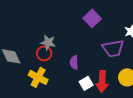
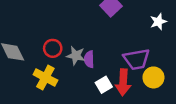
gray star: (48, 42) -> (76, 56), moved
purple trapezoid: (113, 48) -> (136, 59), moved

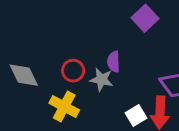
purple semicircle: (89, 59) -> (114, 62), moved

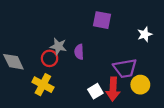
purple square: (145, 18) -> (102, 20), turned -36
gray star: (102, 80) -> (58, 46), moved

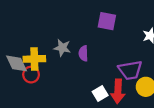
red circle: (50, 58) -> (31, 75), moved
yellow cross: (43, 85) -> (34, 59), moved, turned -30

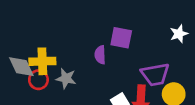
purple square: (107, 21) -> (121, 38), moved
gray star: (62, 48) -> (66, 78), moved

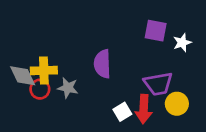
purple square: (121, 38) -> (156, 31), moved
purple semicircle: (100, 55) -> (102, 64), size x1.5

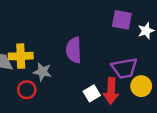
red circle: (40, 89) -> (27, 90), moved

